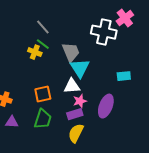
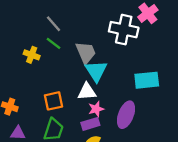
yellow cross: (35, 52) -> (32, 55), moved
cyan rectangle: (124, 76) -> (147, 80), size x1.5

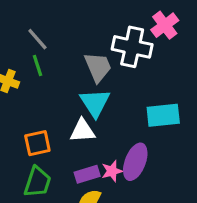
green line: (53, 43) -> (37, 66), turned 35
gray trapezoid: (86, 53) -> (98, 67), moved
pink star: (96, 109) -> (112, 171), moved

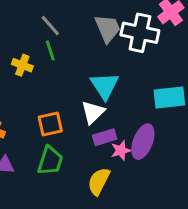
gray trapezoid: (98, 67) -> (108, 28), moved
white triangle: (82, 131) -> (93, 112), turned -40
purple rectangle: (87, 174) -> (105, 137), moved

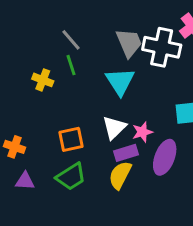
cyan triangle: (105, 86) -> (120, 81), moved
pink star: (121, 150) -> (142, 132), moved
green trapezoid: (50, 161) -> (71, 177), turned 40
yellow semicircle: (99, 181) -> (120, 175), moved

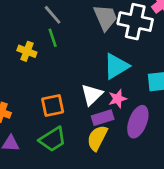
cyan triangle: (120, 81) -> (116, 66), moved, turned 32

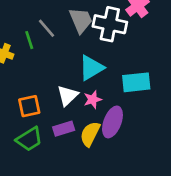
gray line: (53, 15) -> (46, 28), moved
purple rectangle: (103, 118) -> (64, 129), moved
yellow semicircle: (97, 138) -> (90, 134), moved

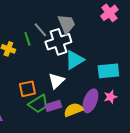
white cross: (110, 24) -> (58, 42), moved, turned -30
pink star: (93, 100) -> (110, 97), moved
yellow semicircle: (90, 134) -> (73, 110), turned 42
green trapezoid: (29, 139) -> (38, 104), moved

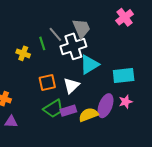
orange square: (27, 89) -> (47, 83), moved

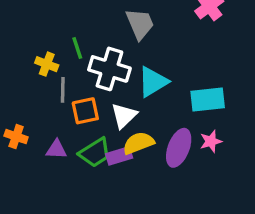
gray line: (55, 34) -> (63, 90), moved, turned 42
white cross: (73, 46) -> (109, 69), moved, turned 35
yellow semicircle: (88, 115) -> (138, 143), moved
purple triangle: (11, 122) -> (56, 149), moved

